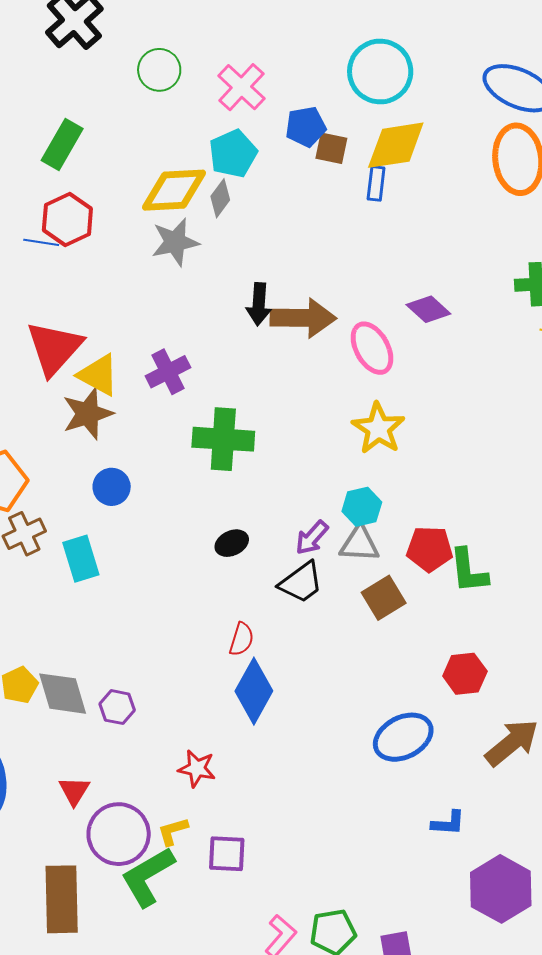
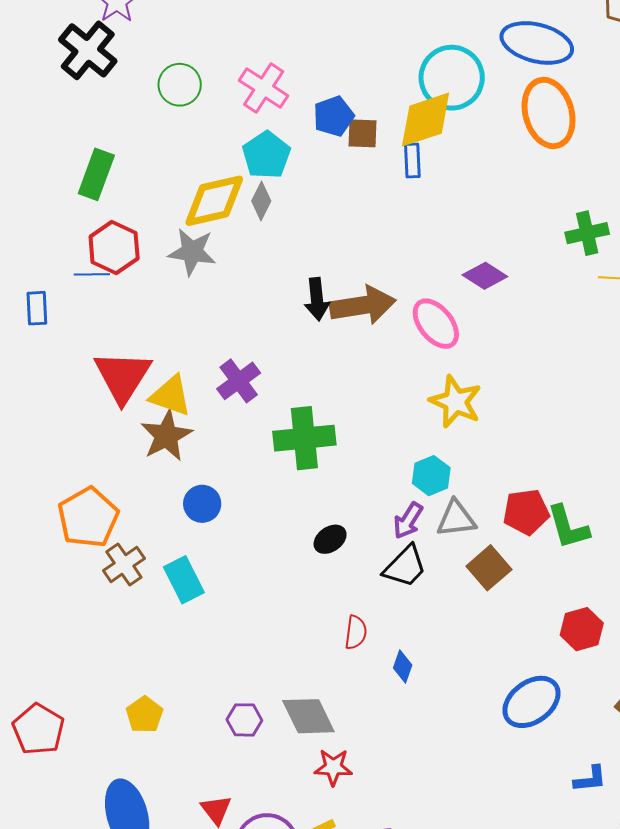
cyan circle: (380, 71) -> (452, 78), moved
gray star: (175, 242) -> (192, 252), moved, turned 30
cyan hexagon: (362, 507) -> (431, 476), moved
blue diamond: (254, 691) -> (403, 666), moved, size x0.5
gray diamond: (63, 694) -> (308, 716), moved

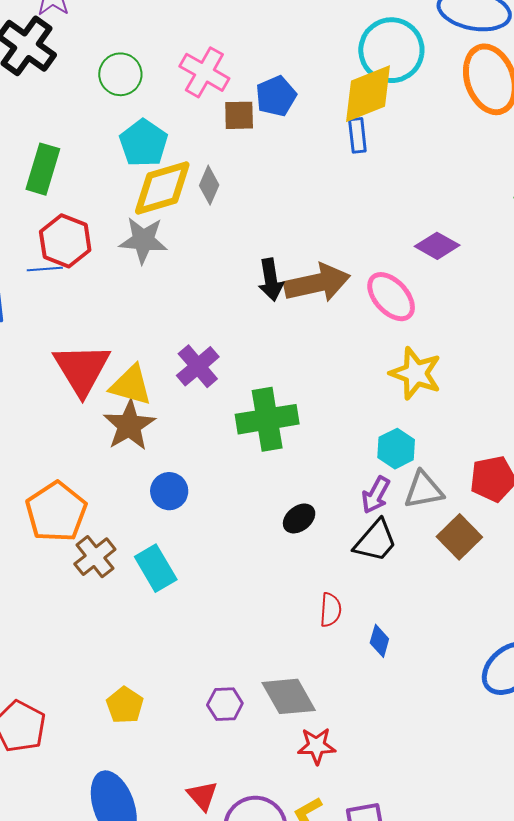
brown square: (362, 133) -> (239, 115), moved
cyan pentagon: (266, 155) -> (144, 143), moved

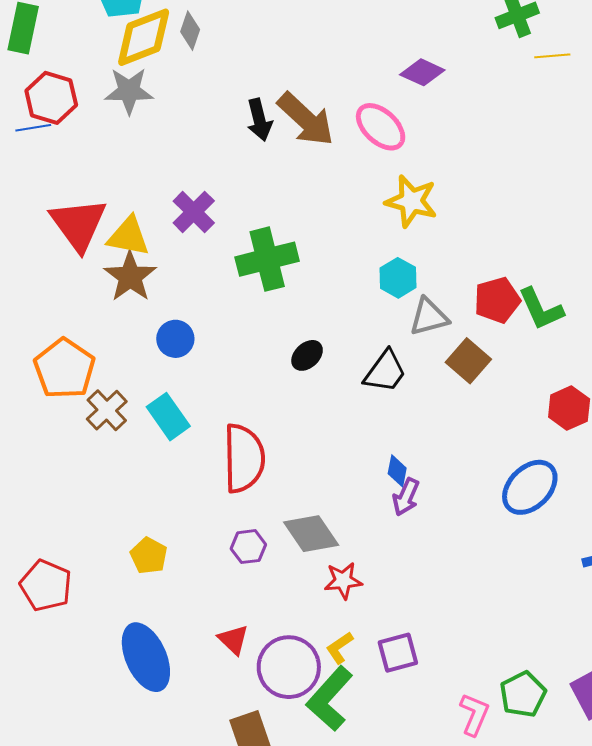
brown arrow: (317, 283) -> (306, 119), turned 60
purple arrow: (376, 495) -> (406, 497), moved
red semicircle: (331, 610) -> (244, 458), moved, size x2.0

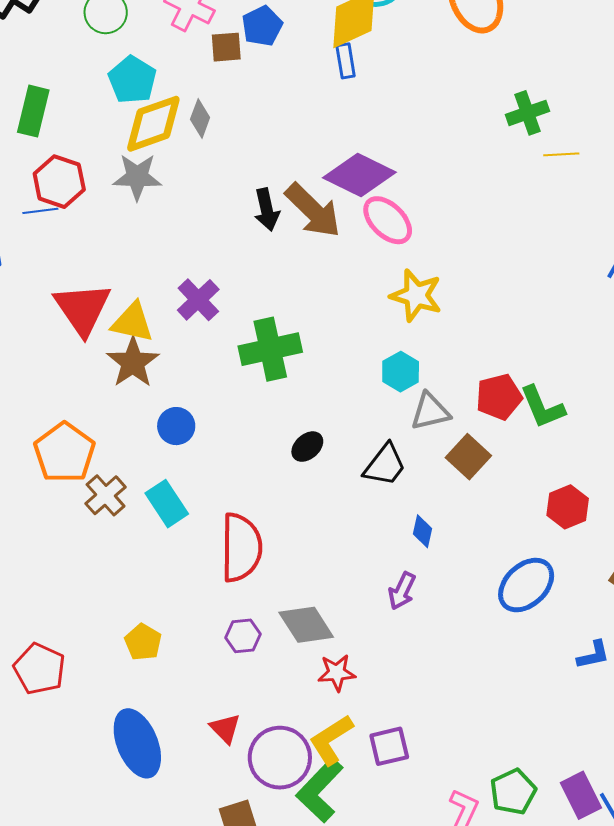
purple diamond: (422, 72) -> (359, 175), moved, size x1.6
blue diamond: (397, 471) -> (422, 531), moved
yellow L-shape: (340, 648) -> (331, 740), size x1.6

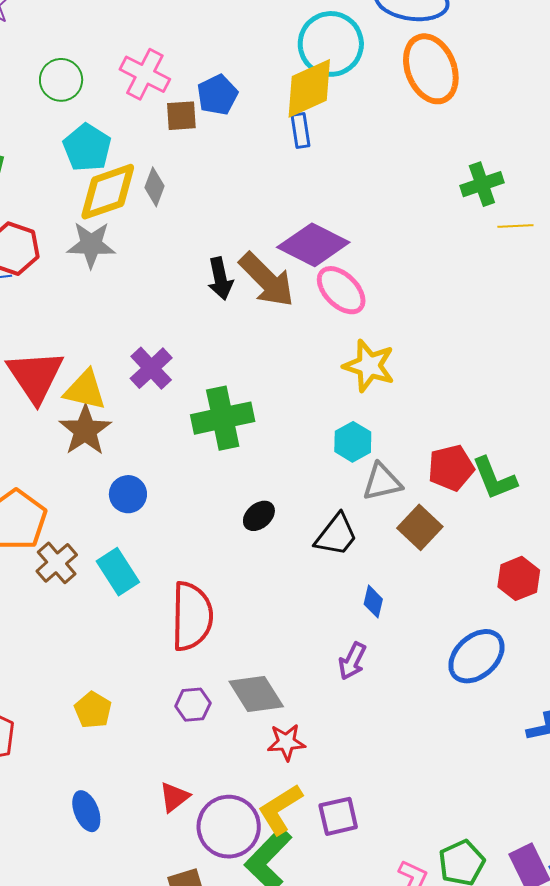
red triangle: (225, 728) -> (174, 797), turned 36
blue ellipse: (137, 743) -> (86, 811), size x0.6

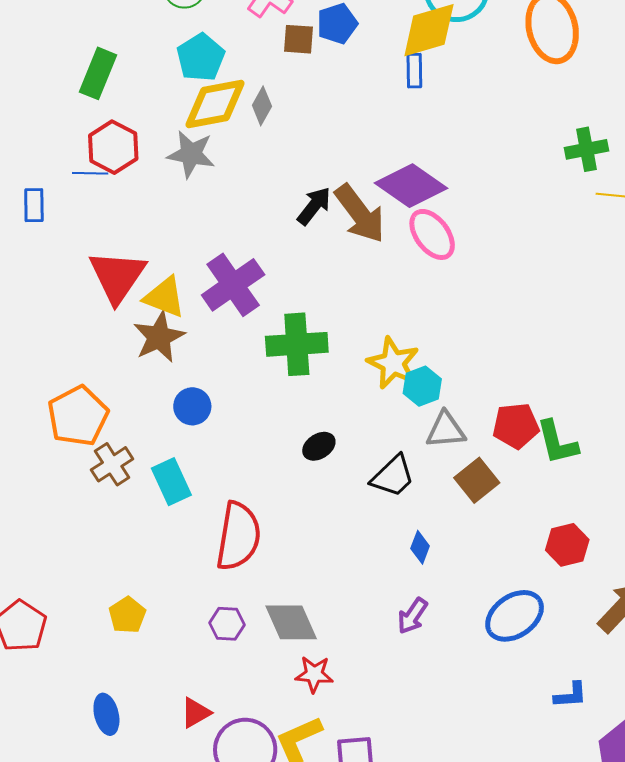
black arrow: (220, 279) -> (314, 206), turned -138
yellow star: (369, 366) -> (393, 363), moved
purple cross: (151, 368) -> (233, 285), size x1.4
purple arrow: (352, 661) -> (412, 616), moved

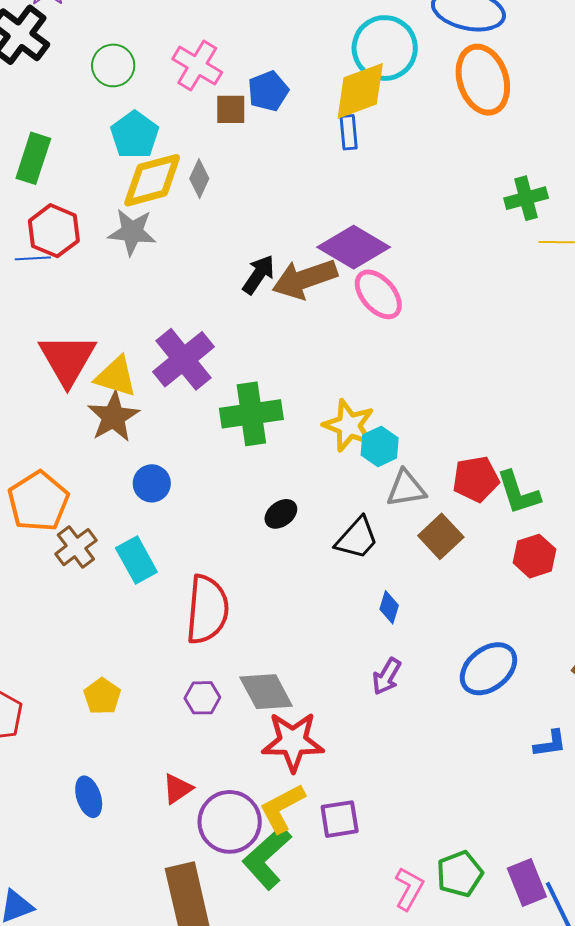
brown arrow: (360, 214) -> (305, 279), turned 112
red hexagon: (567, 545) -> (535, 556), moved
red star: (314, 674) -> (293, 742), size x1.6

